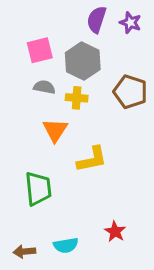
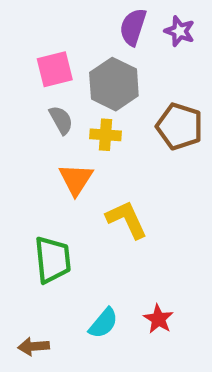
gray semicircle: (44, 87) -> (61, 120), turned 50
yellow L-shape: (92, 159) -> (127, 219), turned -104
cyan semicircle: (66, 245) -> (103, 323), moved, turned -40

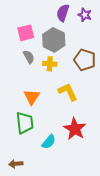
orange triangle: (76, 179) -> (32, 97), moved
yellow L-shape: (127, 219) -> (68, 92), moved
red star: (158, 319) -> (75, 129), moved, size x1.6
cyan semicircle: (103, 323) -> (49, 142), moved

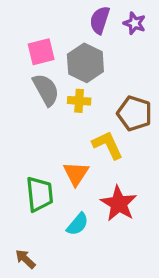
gray semicircle: (29, 57) -> (46, 90), size x1.5
brown pentagon: (85, 60) -> (135, 113), moved
orange triangle: (32, 97) -> (76, 174), moved
brown arrow: (16, 164) -> (25, 259), turned 48

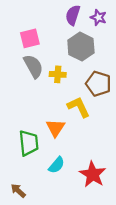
gray hexagon: (85, 63) -> (81, 47), moved
red star: (119, 204) -> (93, 174), moved

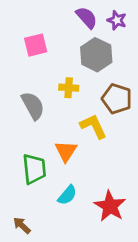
purple semicircle: (73, 15) -> (87, 18), turned 120
gray semicircle: (33, 66) -> (33, 106), moved

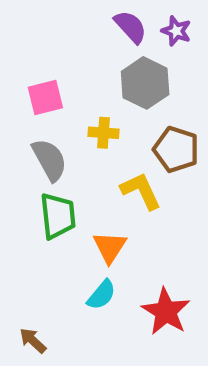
pink square: (36, 45) -> (45, 97), moved
orange triangle: (66, 151) -> (110, 247), moved
green trapezoid: (34, 169) -> (58, 216), moved

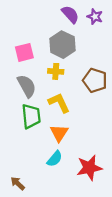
gray hexagon: (145, 83) -> (62, 45), moved
yellow L-shape: (141, 191) -> (59, 103), moved
red star: (166, 311) -> (89, 168), turned 30

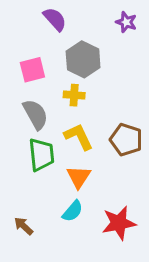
purple semicircle: (70, 14) -> (55, 19), moved
brown pentagon: (95, 80) -> (126, 140), moved
brown arrow: (18, 183) -> (24, 226), moved

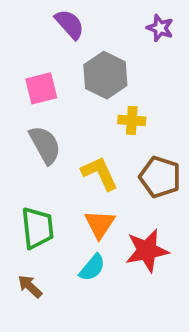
yellow cross: (74, 95) -> (132, 120), moved
green trapezoid: (41, 155) -> (37, 228), moved
red star: (119, 223) -> (147, 251), moved

